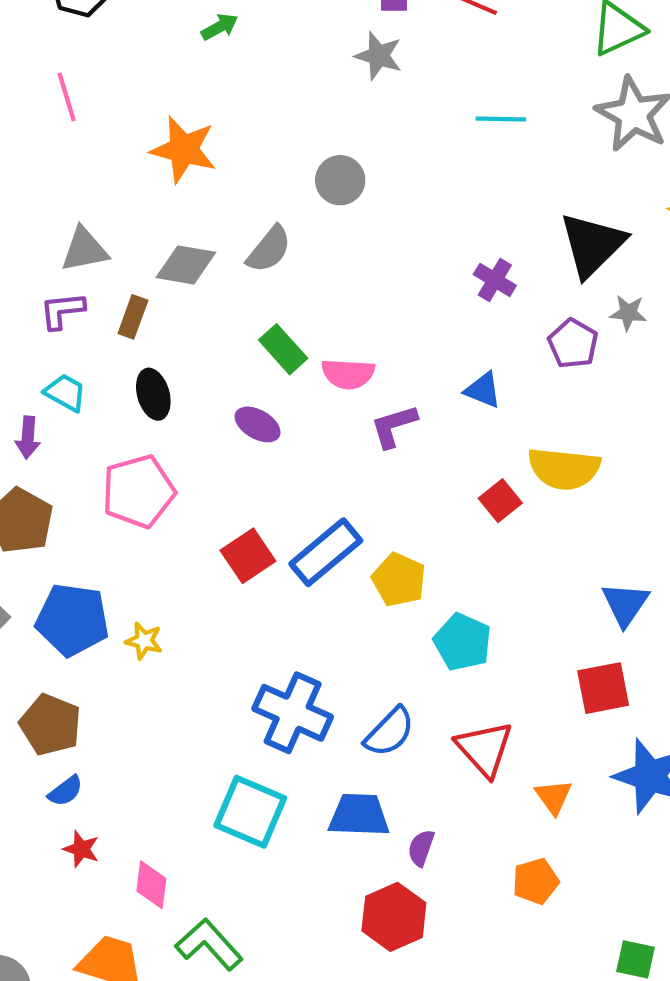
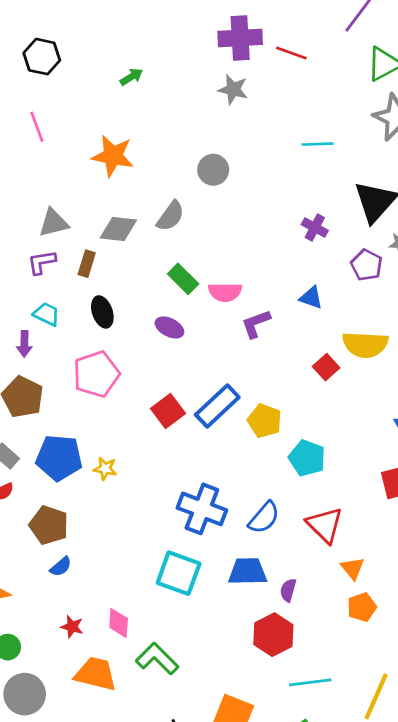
cyan line: (501, 119) -> (318, 144), moved
orange triangle: (554, 797) -> (353, 568), moved
red star: (81, 849) -> (72, 627), moved

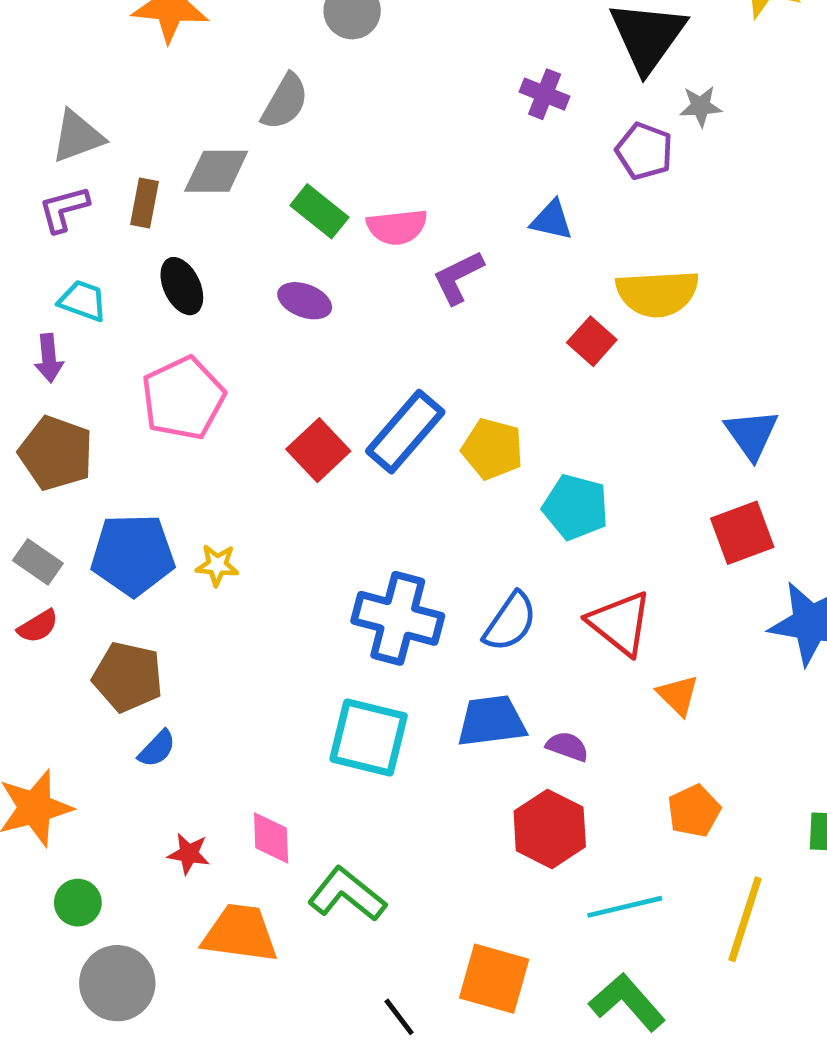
gray diamond: (118, 229) -> (216, 171), moved
purple semicircle: (288, 590) -> (567, 746), turned 100
orange pentagon: (362, 607) -> (694, 811), moved

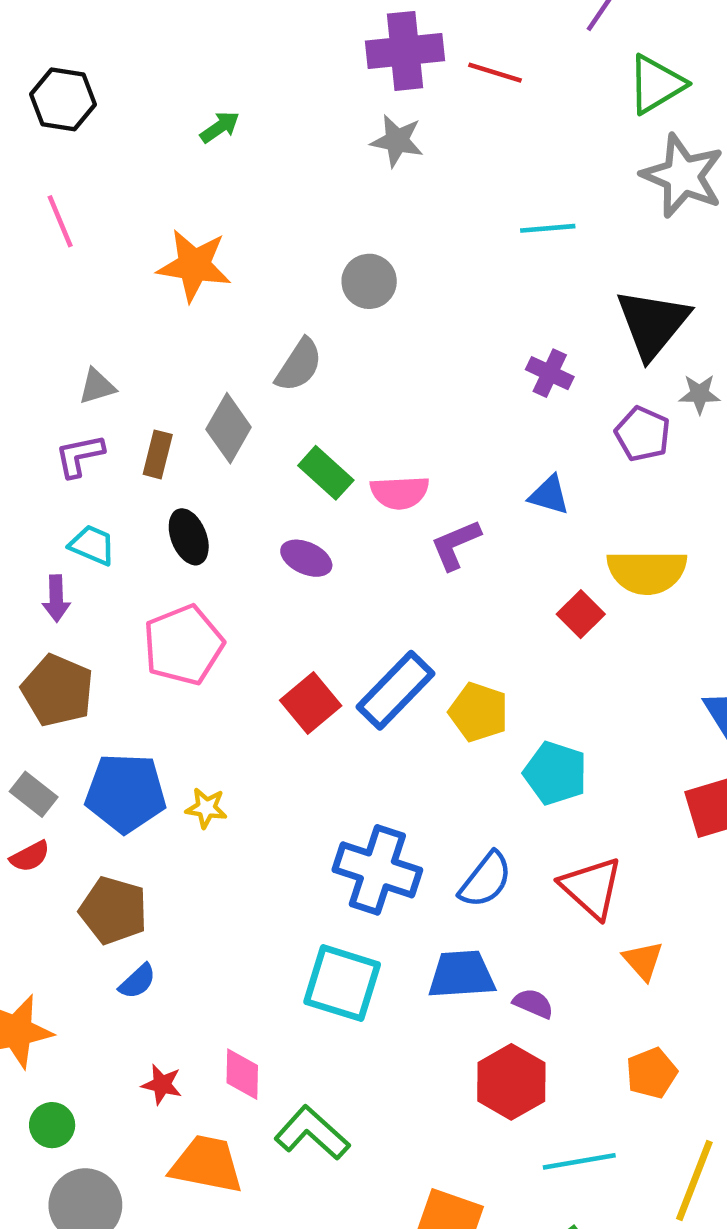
gray triangle: (78, 136) -> (97, 386), size x0.7
gray diamond: (216, 171) -> (229, 428), turned -64

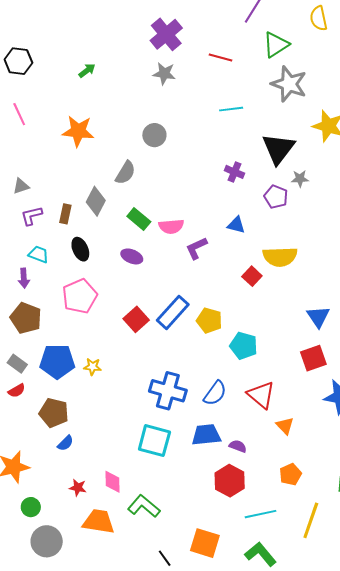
purple cross: (405, 51) -> (166, 34), turned -32
red line: (495, 73) -> (220, 58), moved
gray triangle: (97, 386) -> (21, 186), moved

